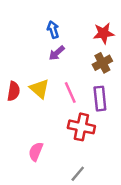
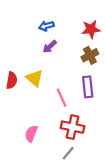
blue arrow: (53, 30) -> (46, 26), turned -88
pink line: (70, 92) -> (62, 98), moved
red cross: (81, 127) -> (72, 127), moved

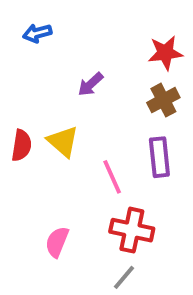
blue arrow: (46, 26) -> (37, 33), moved

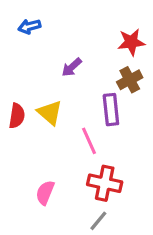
purple rectangle: (159, 157) -> (111, 110), moved

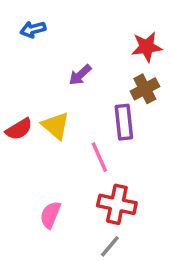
red semicircle: (17, 116) -> (19, 129), turned 50

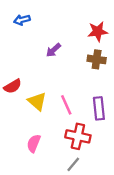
brown cross: (145, 89) -> (97, 59), turned 36
purple rectangle: (124, 122) -> (99, 108), moved
yellow triangle: (56, 126) -> (37, 101), moved

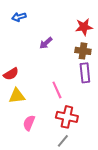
yellow triangle: (37, 101) -> (17, 96), moved, turned -48
purple rectangle: (99, 108) -> (85, 73), moved

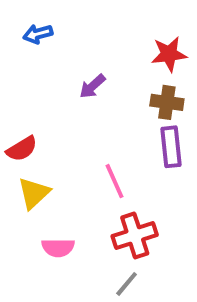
yellow triangle: (17, 96) -> (34, 193), turned -36
red cross: (67, 117) -> (135, 236), turned -30
pink semicircle: (29, 123) -> (58, 248), turned -112

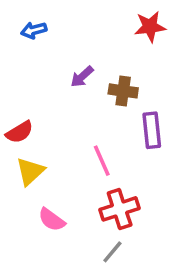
red star: (169, 54) -> (150, 27), moved
brown cross: (167, 102) -> (123, 91), moved
pink semicircle: (58, 248) -> (52, 220), turned 36

